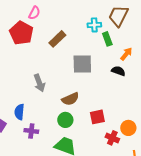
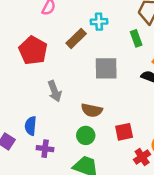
cyan cross: (94, 25) -> (99, 22), moved
red pentagon: (21, 33) -> (33, 50), moved
brown semicircle: (70, 99) -> (92, 110), turned 36
red cross: (112, 138) -> (142, 157), turned 32

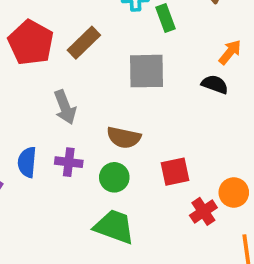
brown rectangle: (76, 38) -> (84, 43), moved
green rectangle: (136, 38) -> (165, 18), moved
purple cross: (45, 149) -> (69, 162), moved

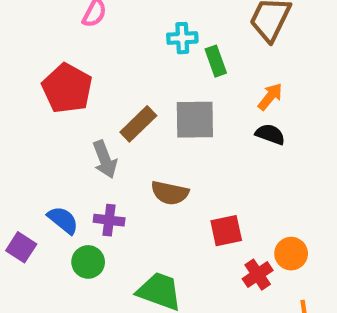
brown rectangle: (84, 43) -> (138, 124), moved
orange arrow: (230, 52) -> (270, 97), moved
blue semicircle: (27, 162) -> (63, 220), turned 124
green circle: (114, 177) -> (88, 262), moved

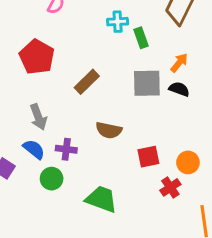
gray square: (195, 120) -> (147, 83), moved
gray arrow: (105, 159) -> (38, 117), moved
orange circle: (291, 254) -> (188, 162), moved

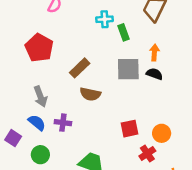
orange arrow: (179, 63) -> (154, 53), turned -35
brown semicircle: (109, 130) -> (90, 94), moved
green circle: (52, 179) -> (40, 155), moved

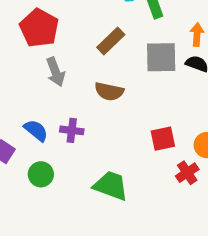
brown rectangle: (80, 68) -> (111, 41), moved
gray arrow: (40, 96) -> (55, 72), moved

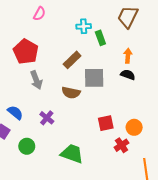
gray square: (161, 57) -> (94, 78), moved
blue semicircle: (36, 130) -> (15, 113), moved
purple cross: (72, 130) -> (47, 118), turned 32

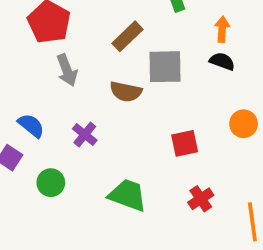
orange circle: (134, 127) -> (244, 124), moved
red cross: (121, 145) -> (201, 199), moved

